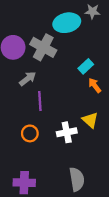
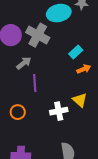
orange arrow: (95, 85) -> (84, 69), turned 104
orange circle: (30, 133) -> (18, 112), moved

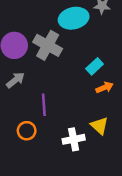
gray arrow: (24, 63) -> (15, 80), moved
orange circle: (18, 112) -> (27, 131), moved

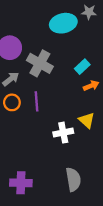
gray cross: (48, 45) -> (40, 63), moved
orange circle: (27, 131) -> (12, 102), moved

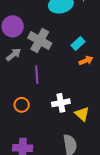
orange circle: (12, 102) -> (22, 105), moved
yellow triangle: (87, 120) -> (82, 114), moved

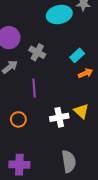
gray cross: (40, 40) -> (37, 52), size x0.7
yellow triangle: (82, 114) -> (81, 111), moved

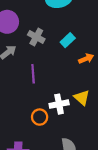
cyan rectangle: (77, 55) -> (68, 40), moved
orange circle: (18, 119) -> (40, 117), moved

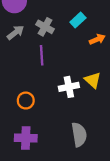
gray cross: (36, 37) -> (45, 27), moved
orange circle: (40, 117) -> (26, 101), moved

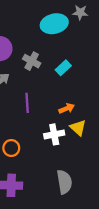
gray cross: (45, 27) -> (32, 61), moved
orange arrow: (97, 39) -> (67, 108), moved

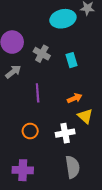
cyan rectangle: (63, 68) -> (71, 60), turned -64
white cross: (54, 134) -> (65, 133), moved
orange circle: (11, 148) -> (30, 131), moved

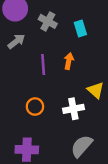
orange arrow: (75, 98) -> (69, 61), moved, turned -56
gray semicircle: (72, 167) -> (82, 146), turned -130

